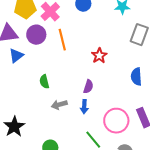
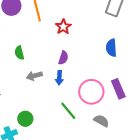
red star: (99, 56) -> (63, 27), moved

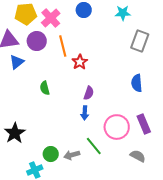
red star: (63, 27) -> (80, 62), moved
gray arrow: (34, 76) -> (72, 155), moved
gray semicircle: (101, 121) -> (138, 156), moved

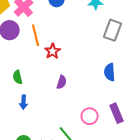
blue arrow: (85, 113) -> (24, 102), moved
pink circle: (117, 127) -> (90, 116), size x0.7

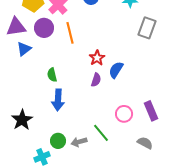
red star: (53, 51) -> (97, 58), moved
blue semicircle: (110, 72) -> (116, 70), moved, turned 36
blue arrow: (24, 102) -> (58, 100), size x1.5

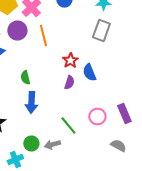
gray rectangle: (147, 28) -> (101, 31), moved
blue semicircle: (116, 70) -> (89, 73), turned -54
green line: (101, 133) -> (68, 126), moved

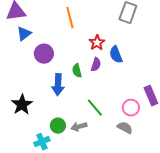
purple circle: (17, 31) -> (44, 54), moved
green semicircle: (25, 78) -> (77, 71), moved
pink circle: (97, 117) -> (131, 108), moved
gray semicircle: (118, 146) -> (125, 128), moved

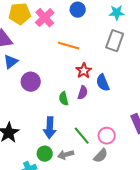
orange line: (70, 18) -> (69, 46), moved, turned -60
blue arrow: (58, 85) -> (50, 128), moved
pink circle: (131, 108) -> (107, 136), moved
gray semicircle: (125, 128) -> (101, 156), moved, turned 105

